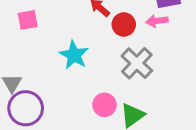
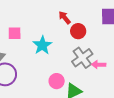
pink square: (28, 20) -> (15, 33), moved
pink arrow: (157, 21) -> (99, 65), moved

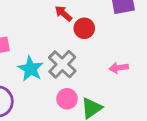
cyan star: (42, 45) -> (30, 69), moved
gray cross: (82, 58) -> (62, 64), moved

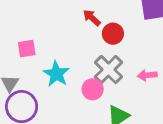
gray cross: (62, 64) -> (109, 70), moved
pink circle: (67, 99) -> (93, 89), moved

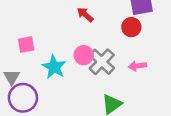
red circle: (113, 34) -> (131, 27), moved
pink circle: (93, 89) -> (84, 55), moved

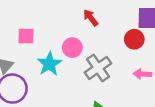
pink circle: (84, 55) -> (72, 48), moved
pink arrow: (137, 66) -> (142, 74), moved

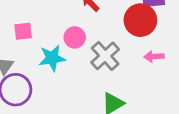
red circle: (134, 39) -> (140, 20), size x1.5
cyan star: (49, 64) -> (52, 58), turned 30

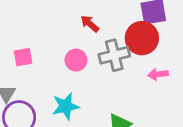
gray cross: (105, 56) -> (114, 55), moved, turned 32
cyan star: (52, 58) -> (66, 106), moved

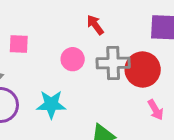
red circle: (142, 38) -> (143, 69), moved
pink arrow: (158, 74) -> (156, 110), moved, turned -126

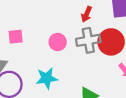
red arrow: (95, 25) -> (87, 14), moved, turned -112

